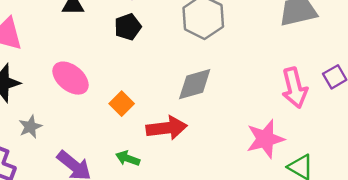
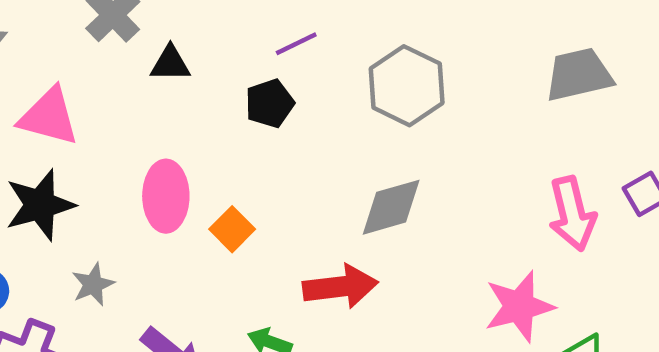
pink ellipse: (71, 78) -> (166, 196), turned 51
orange square: (122, 104) -> (232, 229), moved

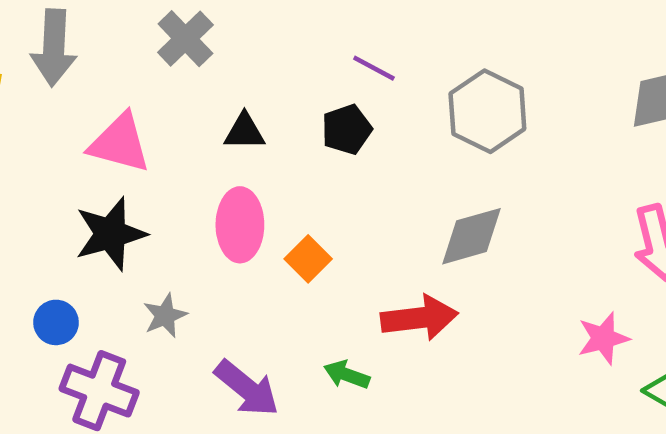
purple line: (296, 44) -> (374, 68), turned 54
black triangle: (170, 64) -> (244, 132), moved
pink star: (519, 307) -> (603, 338), size x0.7

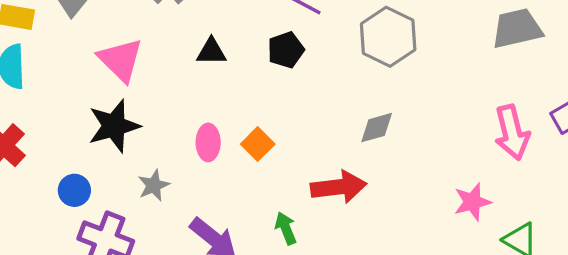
pink triangle: (120, 143) -> (121, 60), turned 30
pink ellipse: (240, 225) -> (208, 142), moved, size x0.7
gray diamond: (472, 236) -> (377, 128), size x0.7
green arrow: (347, 375) -> (286, 228), turned 48

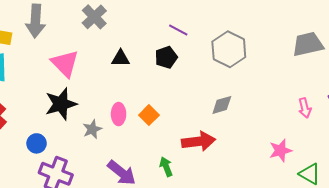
pink arrow: (512, 133) -> (305, 108), size x0.6
gray star: (154, 185) -> (92, 129), moved

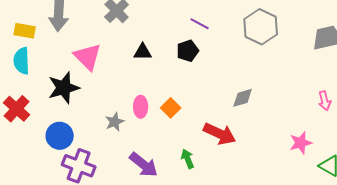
gray hexagon: (229, 49) -> (261, 27), moved
black star: (61, 104) -> (64, 88), moved
red arrow: (199, 141) -> (220, 134), turned 32
blue circle: (37, 143) -> (60, 136), size x1.4

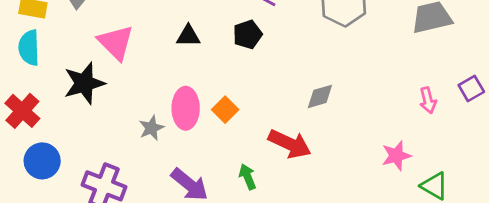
pink ellipse: (141, 107) -> (186, 108), size x1.4
blue circle: (60, 136) -> (42, 161), moved

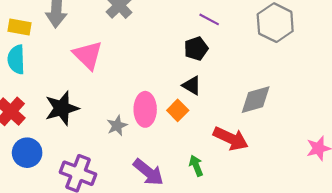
black triangle: (188, 36) -> (192, 85), moved, turned 30
black star: (84, 83) -> (62, 108), moved
gray diamond: (320, 96) -> (256, 100), size x1.4

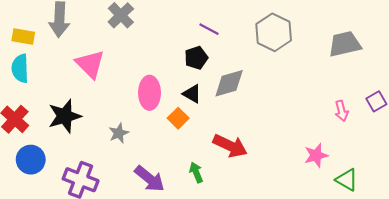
gray diamond: (256, 100) -> (229, 83), moved
pink ellipse: (145, 109) -> (150, 93), moved

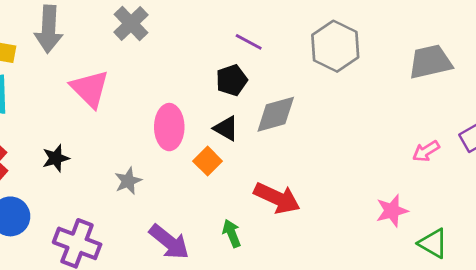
pink arrow: (341, 111) -> (426, 151), turned 72
black star: (65, 116) -> (56, 158), size x0.6

